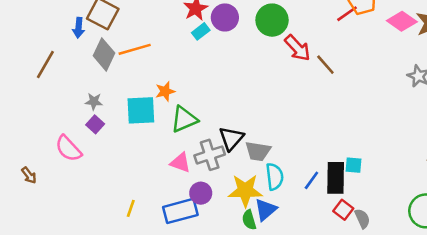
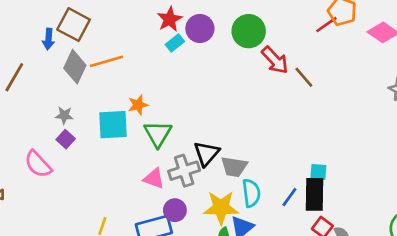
green triangle: (184, 119) -> (158, 134), turned -36
cyan square: (353, 165) -> (318, 172), moved

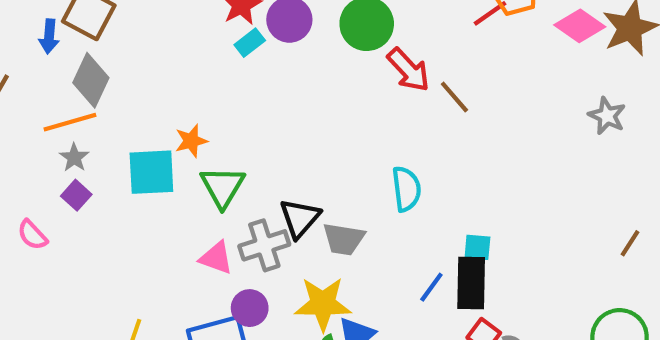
orange line: (106, 61) -> (70, 122), moved
gray star: (64, 115) -> (74, 158), turned 30
pink semicircle: (38, 164) -> (32, 235), size x0.7
cyan semicircle: (251, 193) -> (406, 189), moved

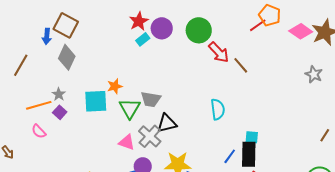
orange line: (70, 122) -> (39, 105), moved
black triangle: (300, 218) -> (167, 123), turned 35
gray trapezoid: (344, 239) -> (151, 99), moved
gray cross: (264, 245) -> (150, 136), turned -30

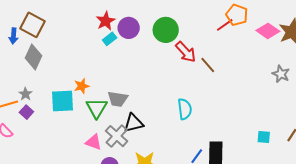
cyan square: (252, 137) -> (264, 137), moved

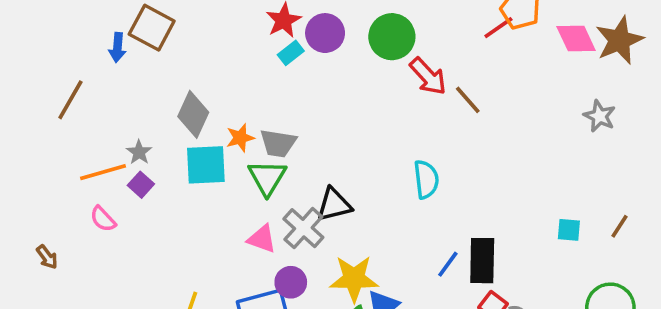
pink diamond: (268, 31) -> (576, 38), turned 30
gray diamond: (33, 57) -> (193, 114), moved
gray trapezoid: (118, 99) -> (278, 143), moved

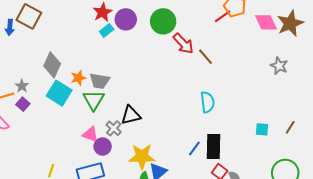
cyan square: (206, 165) -> (59, 93), turned 35
cyan semicircle: (426, 179) -> (207, 102), moved
gray cross: (303, 228) -> (114, 128), size x0.7
purple circle: (291, 282) -> (103, 146), moved

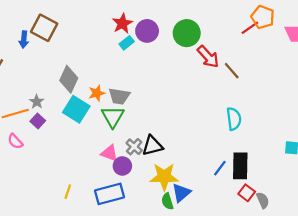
black triangle: (131, 115) -> (152, 146), moved

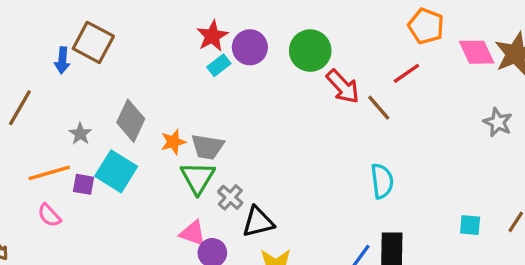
red line: (250, 28) -> (406, 73), moved
gray star: (37, 102) -> (80, 134), moved
cyan square: (76, 109) -> (116, 171), moved
purple square: (38, 121) -> (83, 184), turned -32
gray cross: (134, 147) -> (230, 197), moved

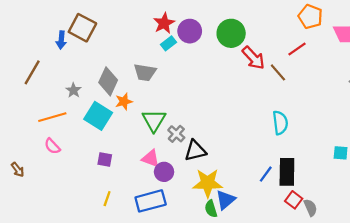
orange star: (173, 142) -> (124, 101), moved
gray trapezoid: (207, 147) -> (145, 72), moved
purple square: (83, 184) -> (105, 160), moved

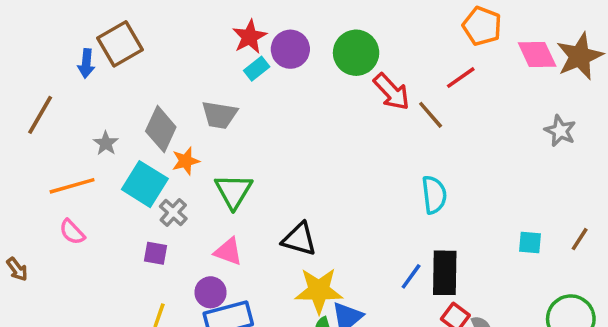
brown square: (82, 28) -> (120, 44), turned 32
gray cross: (176, 134) -> (173, 212), moved
black triangle: (195, 151) -> (299, 239), turned 30
purple circle: (164, 172) -> (211, 292), moved

